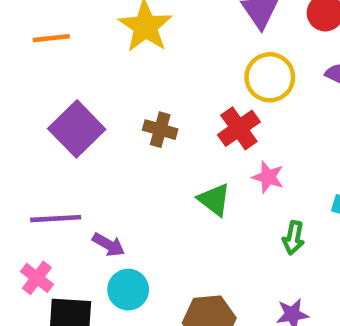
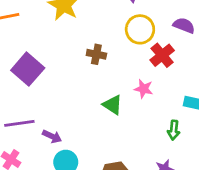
red cross: (239, 128) -> (162, 55), moved
brown cross: (160, 130) -> (96, 54), moved
green arrow: (293, 238) -> (174, 130), moved

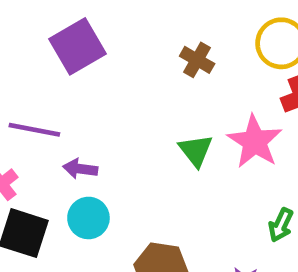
pink star: (144, 89) -> (255, 142), size x1.6
purple arrow: (52, 136) -> (80, 169), turned 144

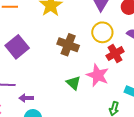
brown cross: (197, 60) -> (68, 45), size x1.5

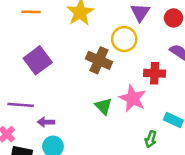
yellow circle: (102, 32) -> (124, 39), moved
red cross: (115, 54) -> (155, 73), turned 30

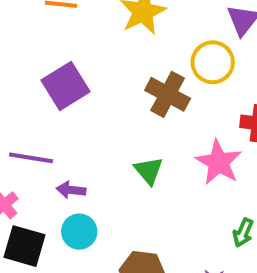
green triangle: (103, 106) -> (149, 171), moved

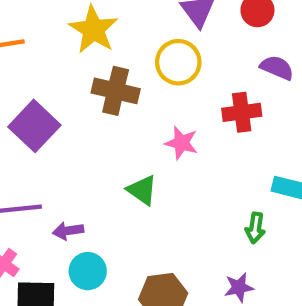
brown cross: (168, 94) -> (116, 91), moved
pink star: (219, 162) -> (181, 143), moved, size x0.7

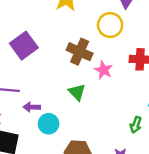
brown cross: (116, 91) -> (80, 52), moved
cyan circle: (88, 271) -> (49, 124), moved

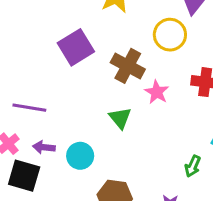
purple square: (24, 46) -> (76, 47), moved
purple arrow: (32, 107) -> (44, 147), moved

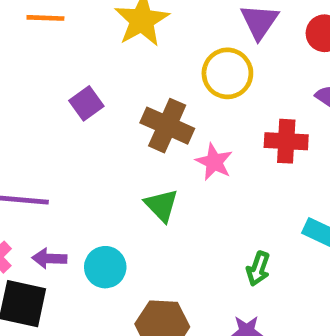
purple square: (76, 47) -> (86, 103), size x0.6
green arrow: (193, 166) -> (258, 269), moved

